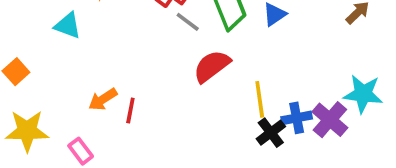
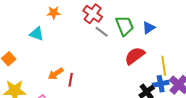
red semicircle: (212, 66) -> (135, 56), moved
yellow line: (260, 99) -> (164, 66), moved

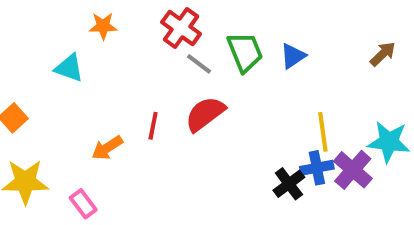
red semicircle: (135, 56) -> (205, 114), moved
red line: (71, 80) -> (153, 126), moved

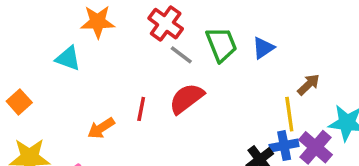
orange star: (103, 26) -> (98, 22), size x1.4
brown arrow: (383, 54) -> (309, 85), moved

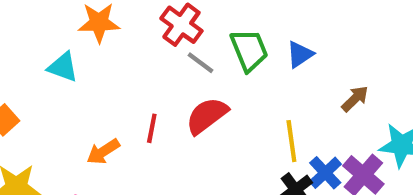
yellow line: (289, 114) -> (291, 141), moved
blue cross: (284, 146) -> (325, 173), turned -32

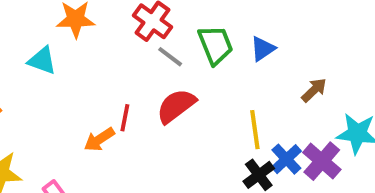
orange arrow: (103, 152) -> (99, 139), moved

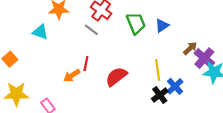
gray line: (170, 57) -> (91, 30), moved
red semicircle: (176, 106) -> (116, 77), moved
purple cross: (322, 161) -> (204, 58), moved

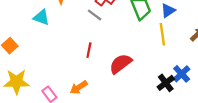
yellow line: (158, 70) -> (162, 34), moved
orange arrow: (72, 75) -> (79, 87), moved

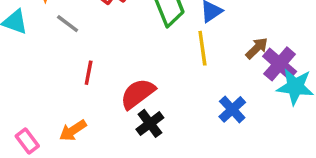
gray line: (95, 15) -> (68, 24), moved
black cross: (166, 83) -> (150, 123), moved

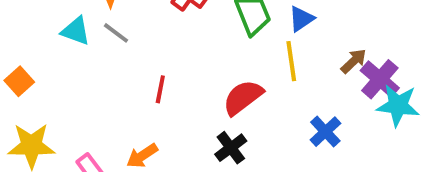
gray line: (68, 24) -> (116, 33), moved
red semicircle: (138, 94) -> (243, 97), moved

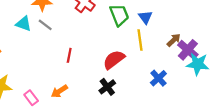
blue triangle: (301, 19) -> (145, 17), turned -32

